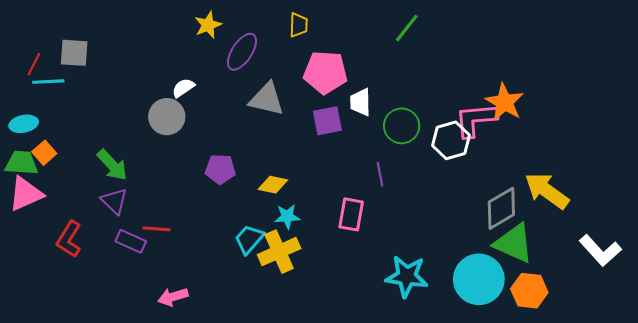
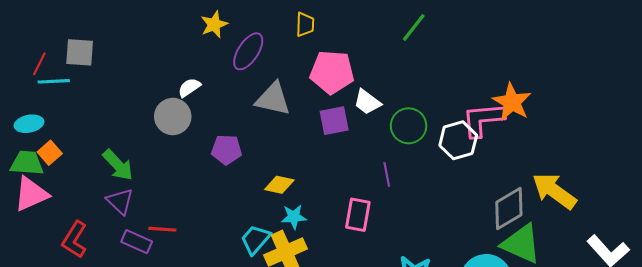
white trapezoid: (360, 102) -> (367, 102), turned -52
purple pentagon: (220, 169) -> (227, 150), moved

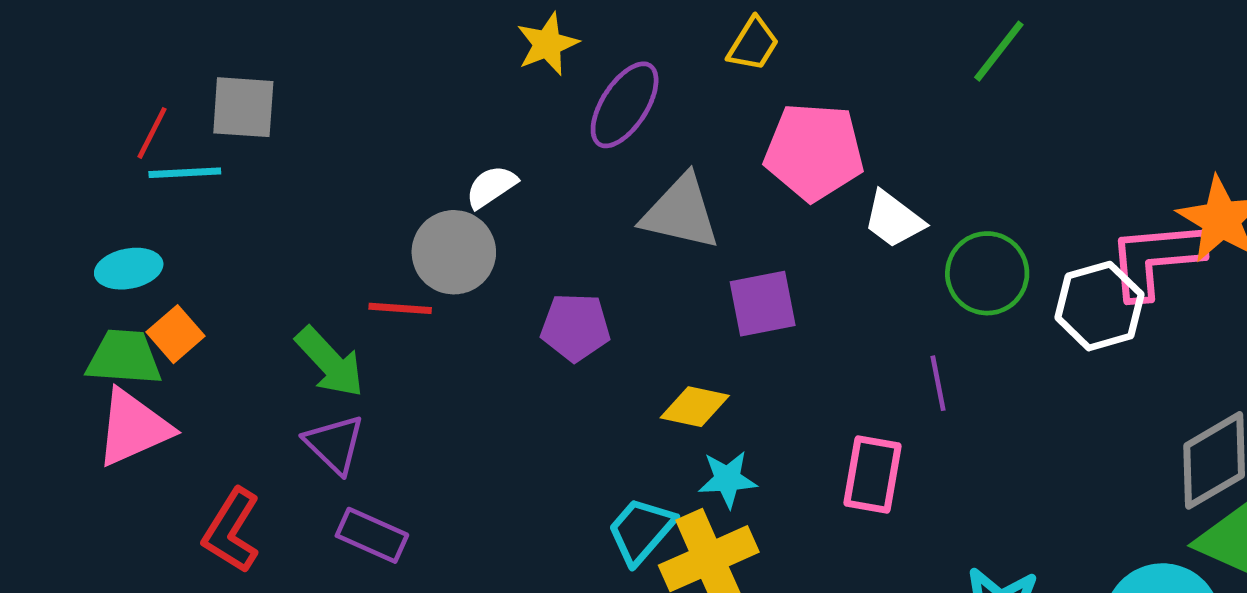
yellow trapezoid: (305, 24) -> (753, 44), turned 30
purple square: (334, 121) -> (763, 304), moved
red line: (162, 229) -> (400, 308), moved

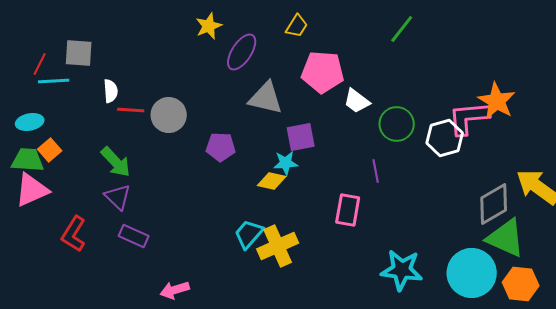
white semicircle: (491, 187) -> (111, 91), moved, turned 120
red line: (400, 308) -> (131, 110), moved
cyan star: (728, 479) -> (286, 163), moved

